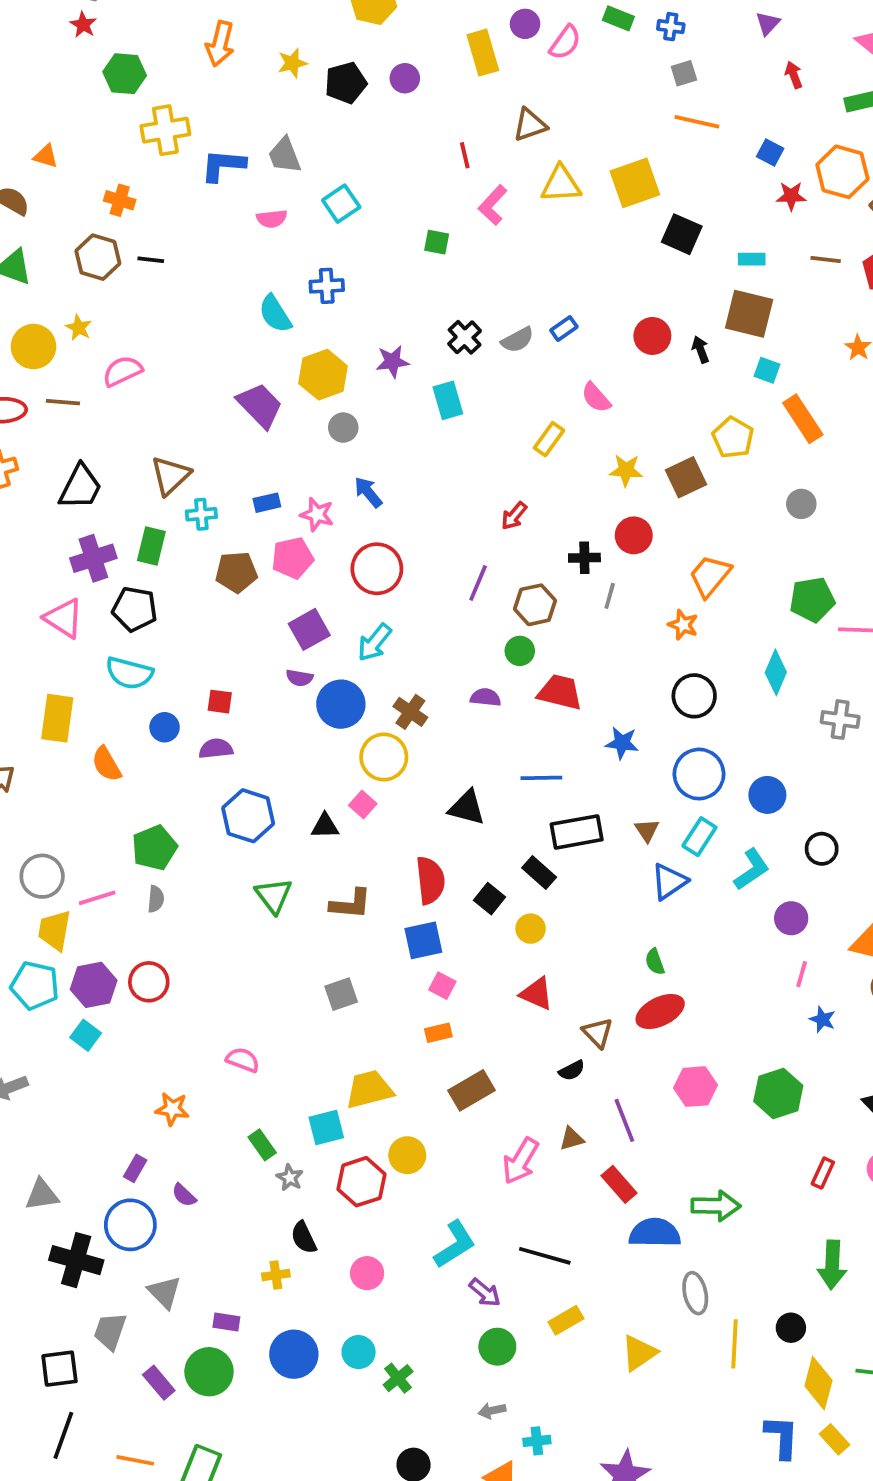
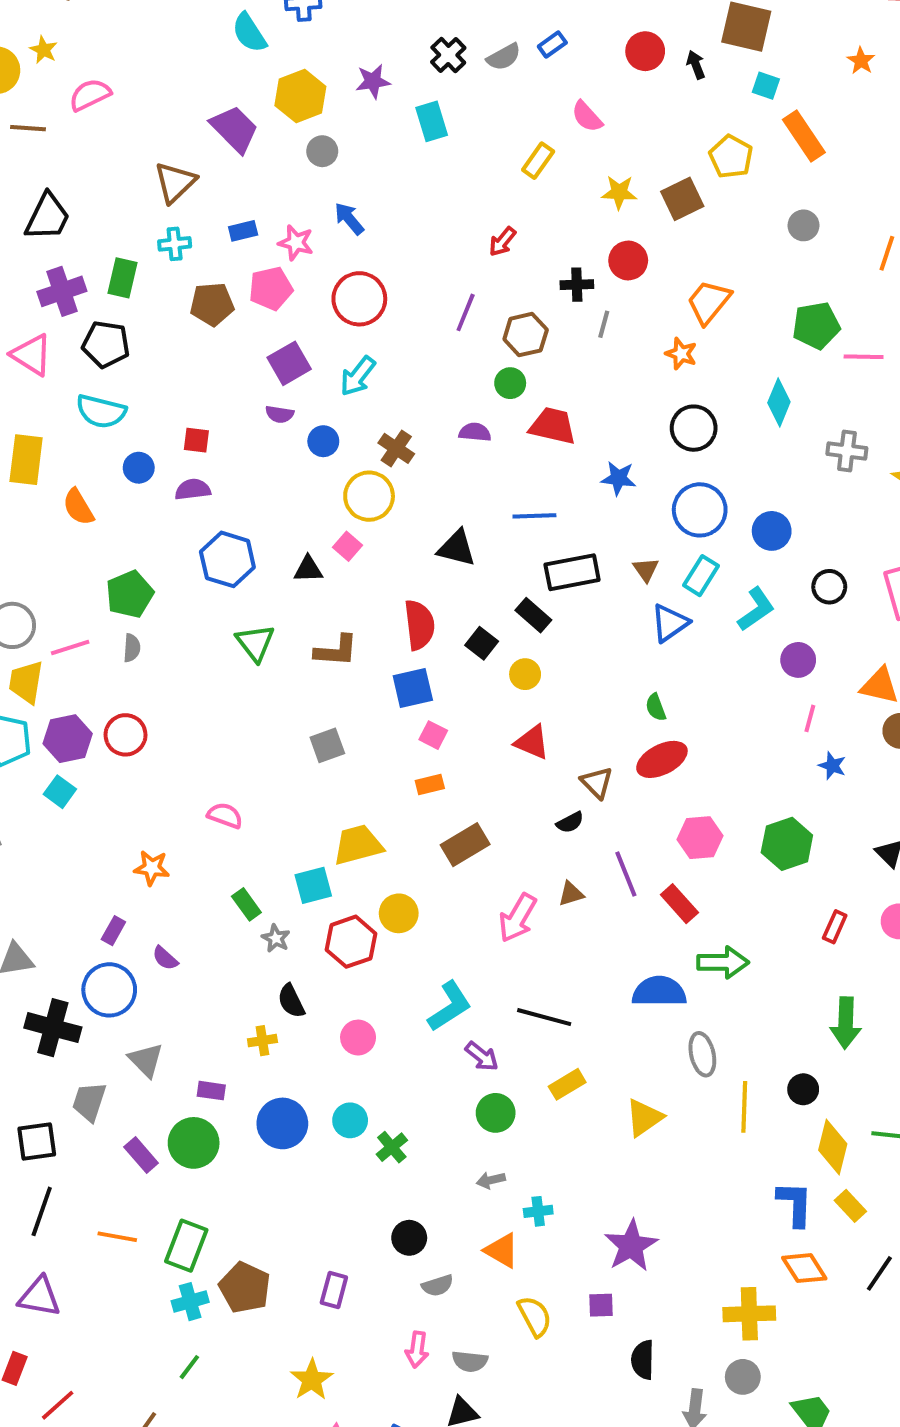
brown triangle: (170, 476) -> (175, 182), moved
blue circle: (341, 704) -> (323, 441), size x0.6
red rectangle: (619, 1184) -> (679, 904), moved

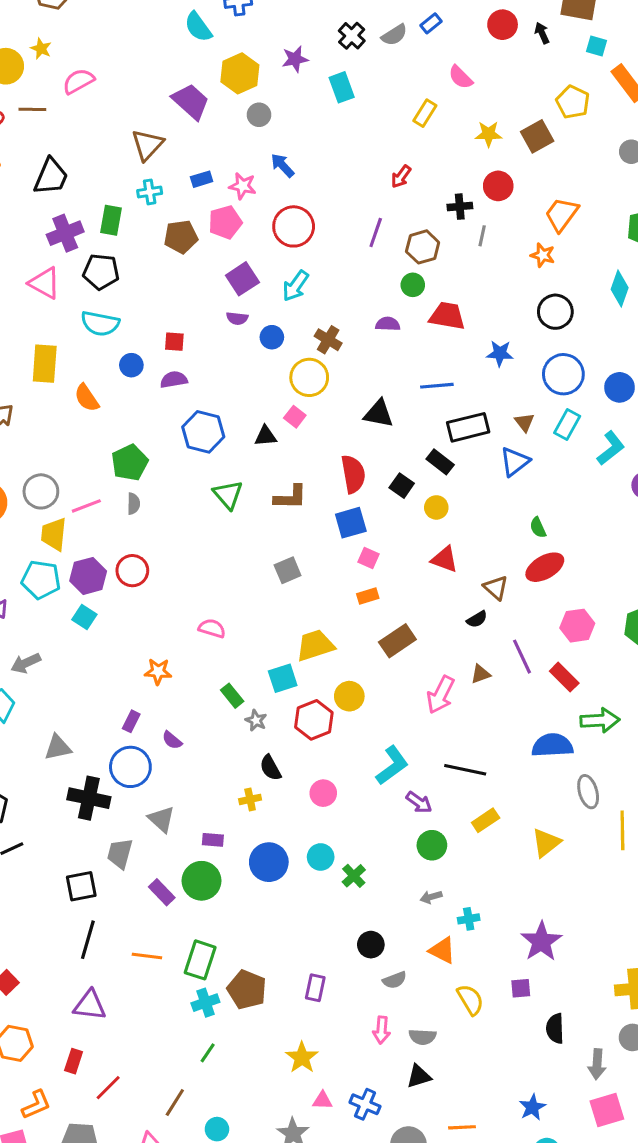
blue triangle: (670, 623) -> (515, 462), moved

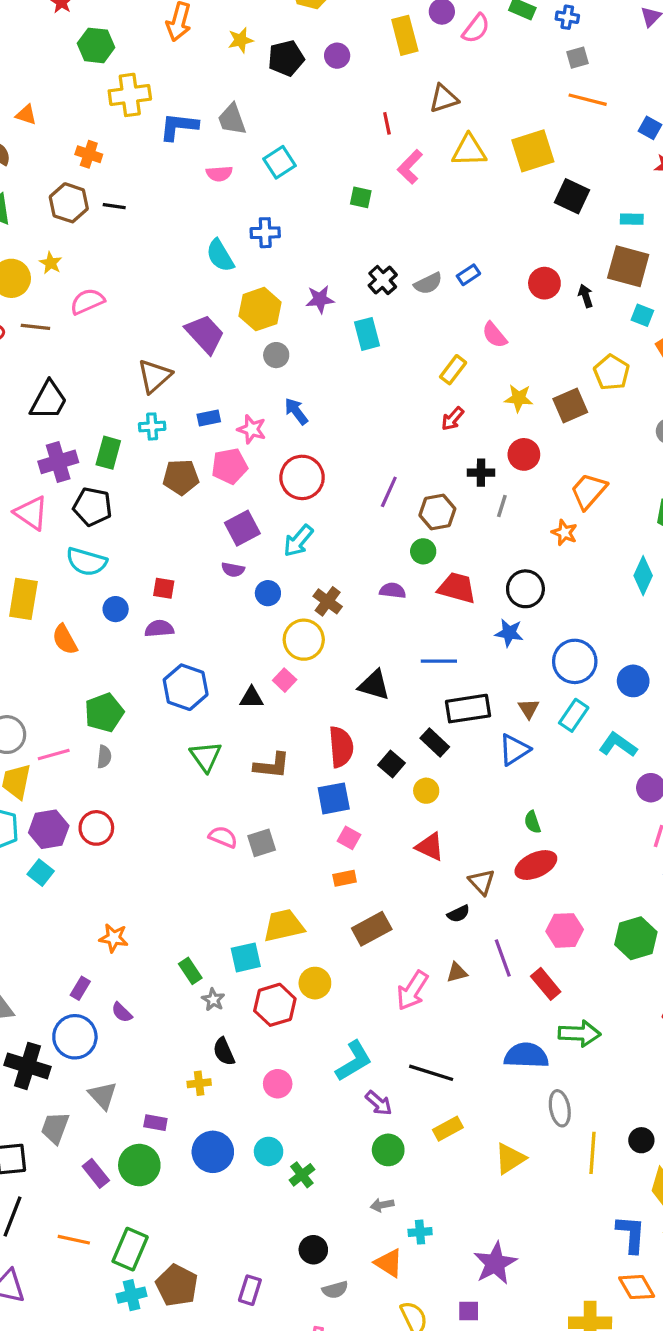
red arrow: (401, 177) -> (453, 419), moved
black circle: (555, 312) -> (525, 589), moved
cyan L-shape: (611, 448) -> (618, 745), turned -112
pink semicircle: (212, 628) -> (223, 837), moved

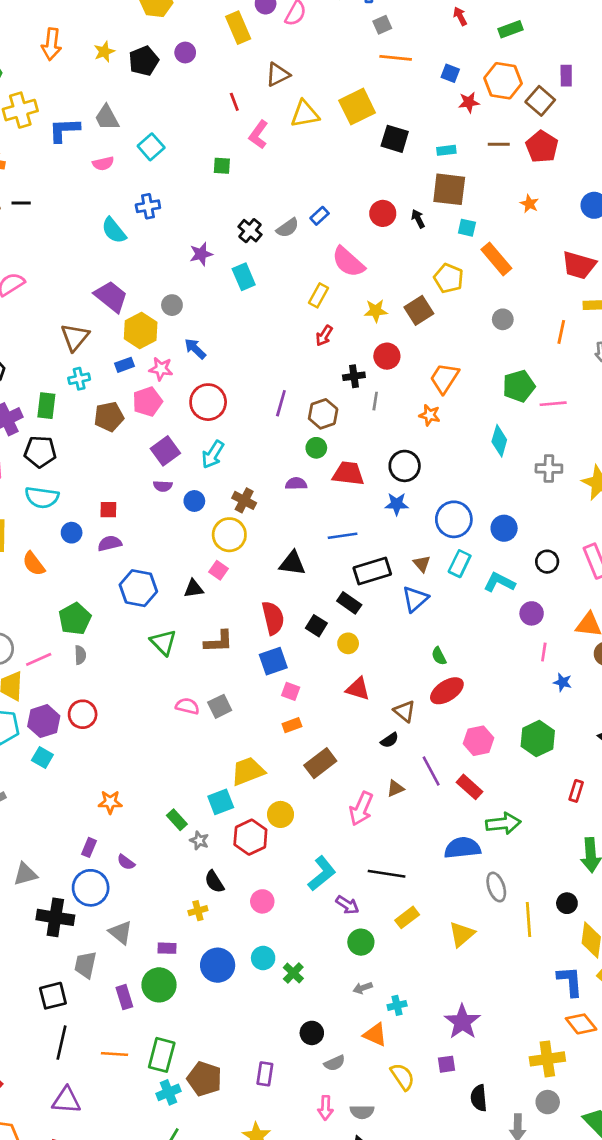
yellow hexagon: (260, 309) -> (141, 331), moved
pink semicircle: (495, 335) -> (348, 262), size x1.5
purple rectangle: (96, 1173) -> (124, 997), turned 30

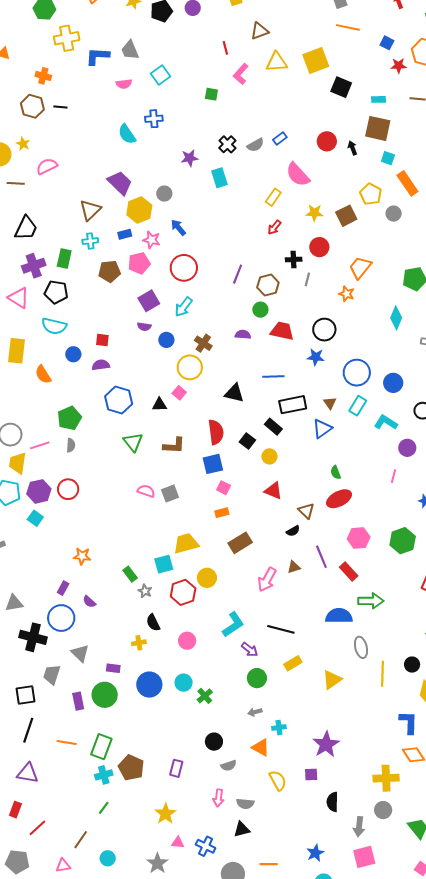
gray circle: (503, 319) -> (394, 214), moved
pink line: (544, 652) -> (394, 476), moved

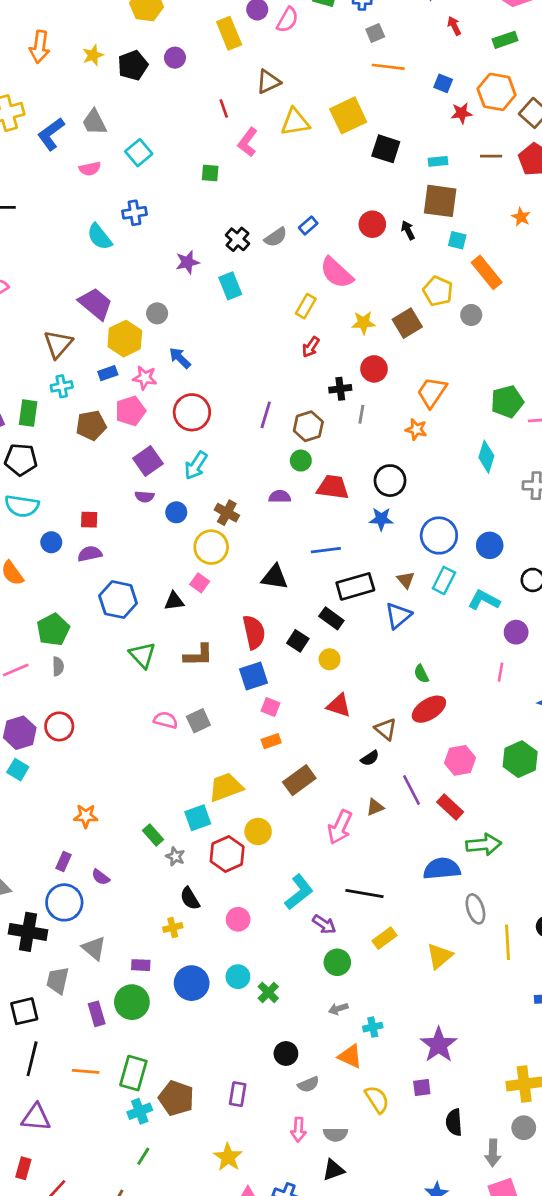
blue L-shape: (98, 56) -> (51, 134), turned -35

